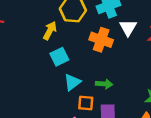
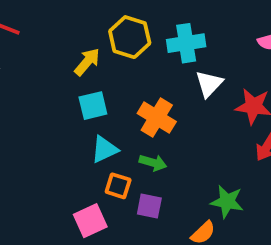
orange cross: (101, 40) -> (157, 118), moved

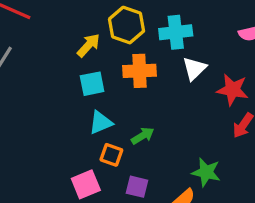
orange cross: (157, 118) -> (139, 71), moved, turned -36
green arrow: (153, 163) -> (143, 136), turned -50
purple square: (149, 206) -> (137, 187), moved

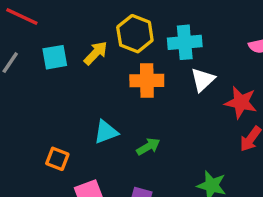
cyan square: (92, 84) -> (55, 57), moved
orange square: (111, 155) -> (57, 159), moved

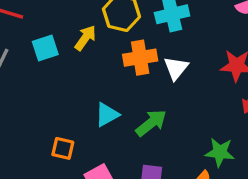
white triangle: (203, 80) -> (176, 68), moved
green arrow: (148, 147) -> (151, 123), size x1.4

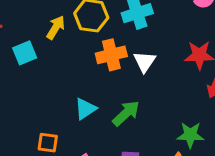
yellow arrow: (85, 38) -> (56, 28), moved

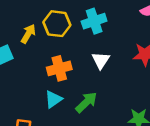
orange cross: (111, 55) -> (59, 68), moved

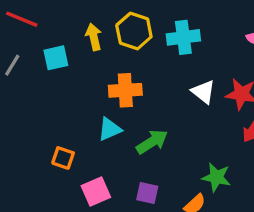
yellow arrow: (28, 34) -> (94, 37), turned -54
white triangle: (101, 60) -> (203, 92), moved, turned -36

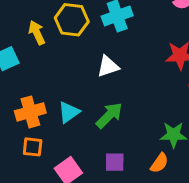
orange cross: (125, 90) -> (30, 112), moved
white triangle: (203, 92) -> (108, 66), moved, turned -45

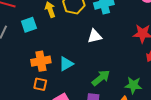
green arrow: (109, 115) -> (101, 78), moved

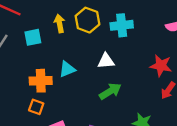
cyan triangle: (66, 64) -> (67, 69), moved
green arrow: (101, 78) -> (110, 91), moved

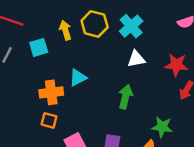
cyan cross: (122, 25) -> (131, 26), turned -30
white triangle: (106, 61) -> (136, 59), moved
green arrow: (110, 91) -> (125, 97), turned -40

